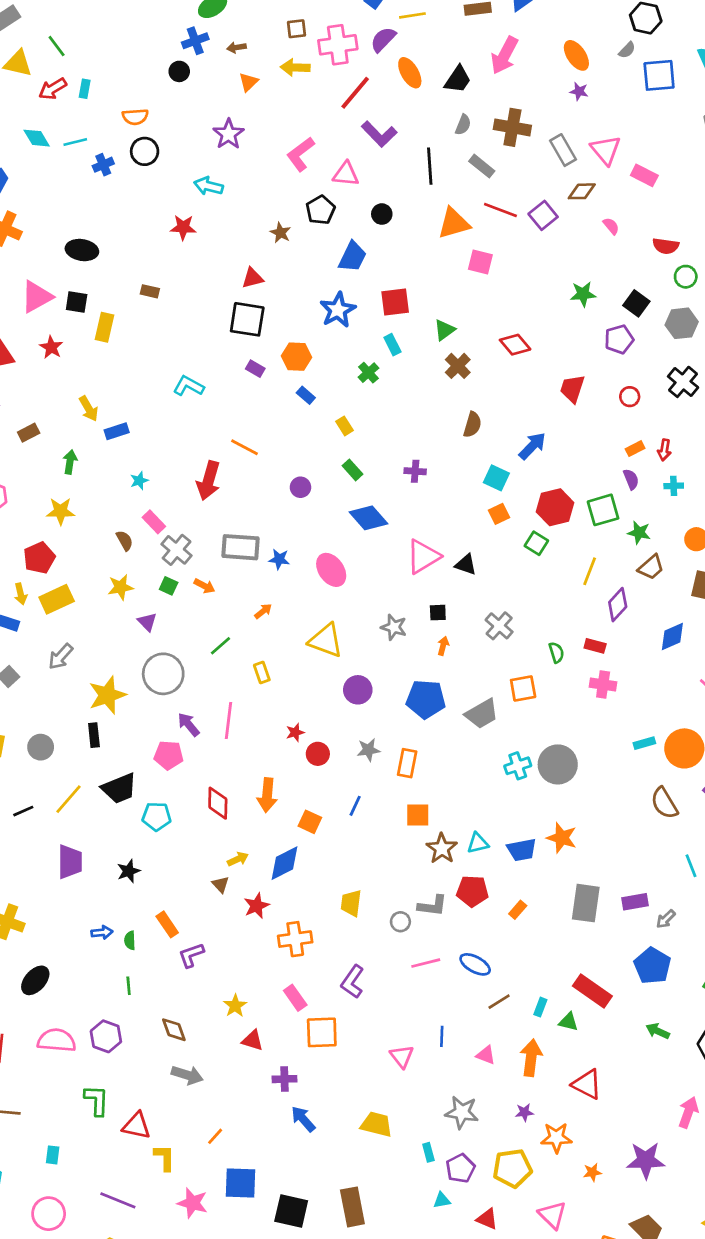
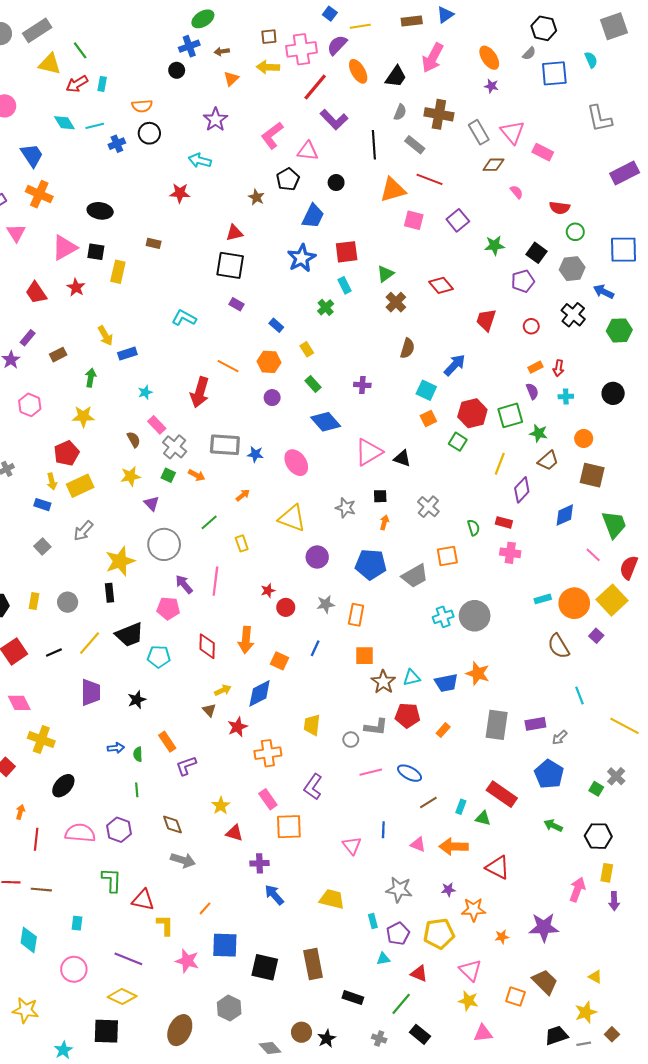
purple square: (543, 215) -> (458, 220), moved
orange hexagon: (296, 357) -> (269, 362), moved
orange arrow: (531, 1058) -> (454, 847), turned -96

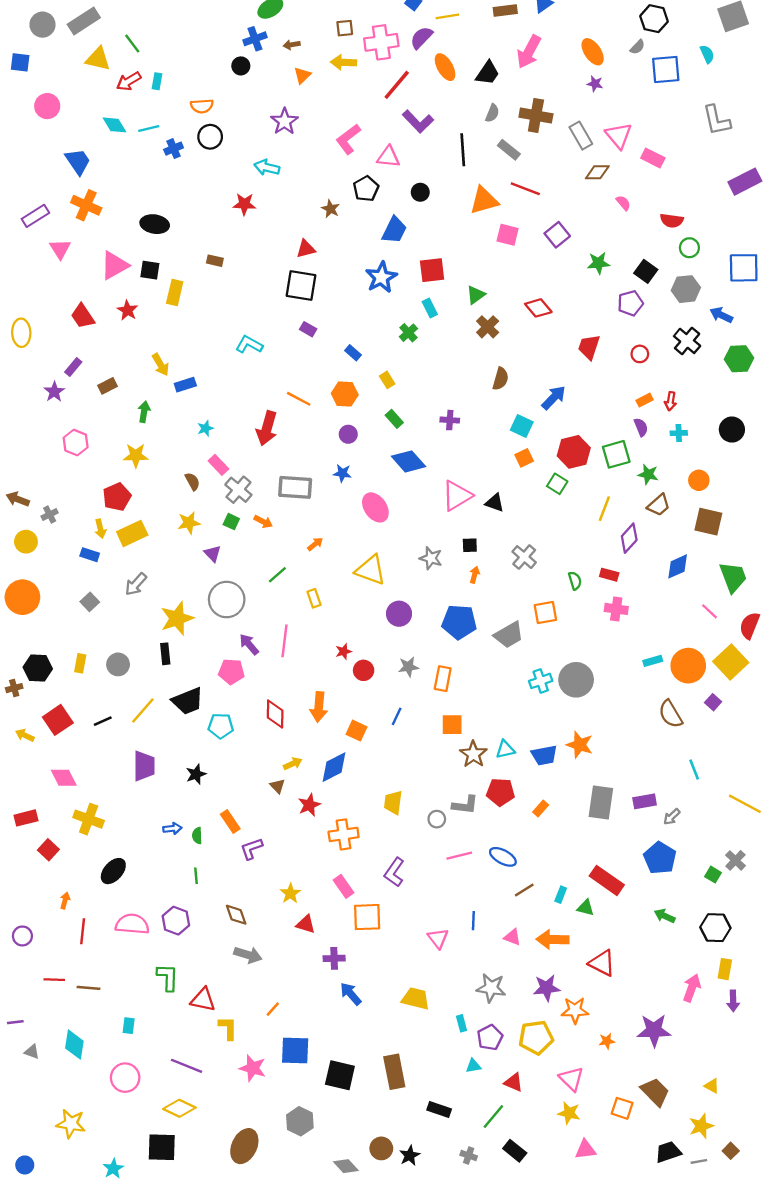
blue star: (255, 454) -> (342, 473), moved
purple star: (448, 890) -> (547, 988), size x1.6

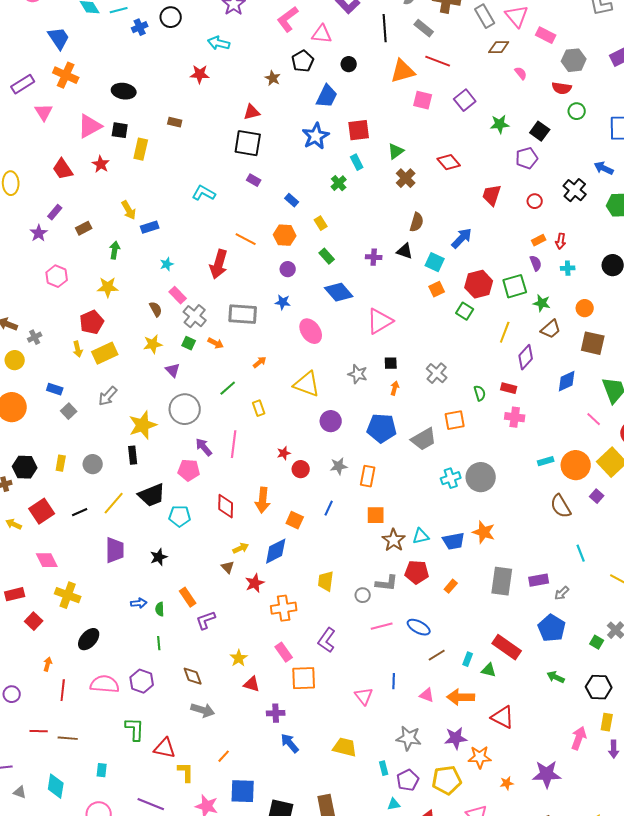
gray hexagon: (686, 289) -> (574, 60), moved
black triangle: (495, 503) -> (405, 251), moved
blue rectangle: (90, 555) -> (55, 389), moved

